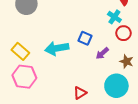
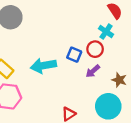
red circle: (123, 33) -> (95, 49), moved

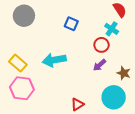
blue square: (74, 55) -> (71, 24), moved

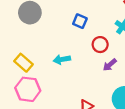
red circle: (102, 45) -> (100, 45), moved
cyan arrow: (54, 60) -> (62, 59), size x0.7

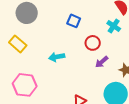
yellow rectangle: (24, 63) -> (18, 44), moved

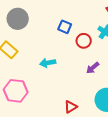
red circle: (93, 43) -> (84, 41), moved

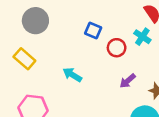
cyan arrow: (48, 63) -> (72, 75), turned 42

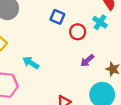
cyan arrow: (72, 75) -> (31, 63), moved

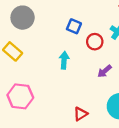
cyan arrow: (31, 63) -> (64, 60), moved, turned 63

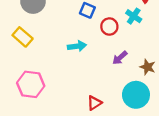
cyan arrow: (64, 60) -> (77, 46), turned 77

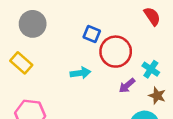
cyan cross: (134, 16) -> (151, 69), moved
red circle: (109, 27) -> (116, 52), size x1.6

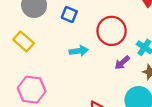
blue square: (92, 34) -> (69, 14), moved

